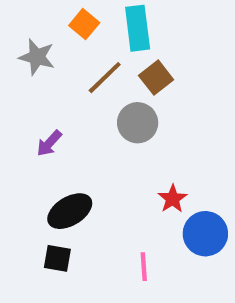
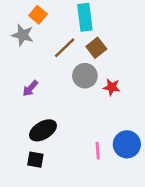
orange square: (84, 24) -> (38, 15), moved
red star: (173, 199) -> (112, 87), moved, turned -30
pink line: (144, 267) -> (98, 151), moved

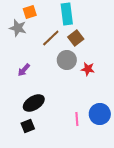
orange square: (38, 15) -> (30, 12), turned 32
black square: (35, 160) -> (28, 126), turned -32

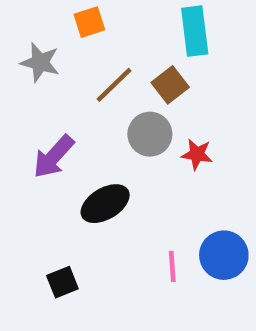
orange square: (30, 12) -> (89, 22), moved
cyan rectangle: (67, 14) -> (195, 31), moved
purple arrow: (24, 70) -> (54, 157), size x1.5
black ellipse: (34, 103) -> (105, 204), moved

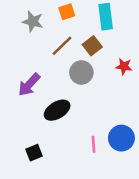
orange square: (89, 22) -> (67, 12), moved
gray star: (40, 62) -> (33, 21), moved
red star: (197, 154) -> (124, 66), moved

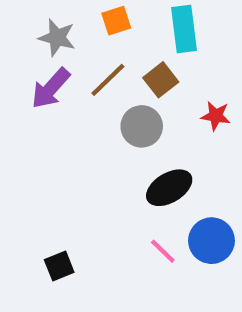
purple arrow: (29, 85) -> (51, 88), moved
black ellipse: (57, 110) -> (169, 188), moved
pink line: (94, 144) -> (163, 251), turned -42

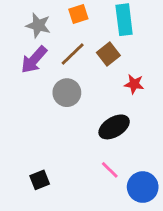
red star: (216, 116) -> (134, 84), moved
gray circle: (142, 126) -> (67, 93), moved
blue circle: (211, 241) -> (143, 187), moved

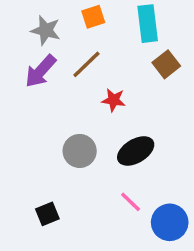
brown square: (108, 54) -> (166, 64), moved
red star: (134, 84) -> (114, 100), moved
gray circle: (67, 93) -> (80, 151), moved

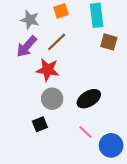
brown square: (166, 64) -> (109, 42), turned -36
red star: (114, 100) -> (48, 70), moved, size x1.5
black square: (47, 214) -> (40, 124), moved

